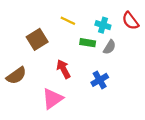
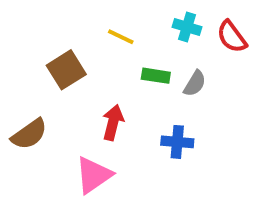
cyan cross: (103, 25) -> (187, 27), moved
red arrow: (63, 69) -> (113, 122), turned 42
blue cross: (100, 80) -> (177, 142), turned 35

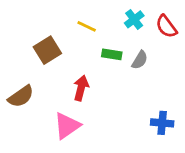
cyan cross: (187, 27) -> (134, 19), turned 36
blue cross: (177, 142) -> (162, 123), moved

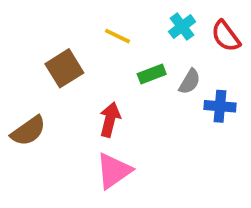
green rectangle: (112, 54) -> (152, 74), turned -30
blue cross: (162, 123) -> (220, 106), moved
pink triangle: (67, 126) -> (114, 171), moved

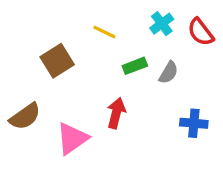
blue cross: (220, 106) -> (194, 123), moved
red arrow: (110, 120) -> (116, 113), moved
pink triangle: (114, 171) -> (72, 138), moved

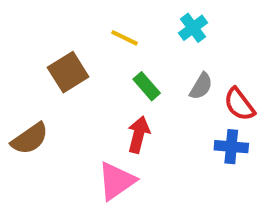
red semicircle: (201, 32) -> (239, 104), moved
green rectangle: (135, 66) -> (147, 86), moved, turned 70
pink triangle: (72, 138) -> (116, 181), moved

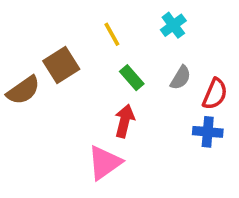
yellow line: (124, 38) -> (112, 34), turned 35
red semicircle: (239, 104) -> (215, 94), turned -120
brown semicircle: (30, 139) -> (23, 90), moved

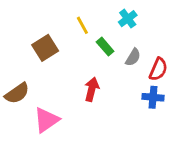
green rectangle: (132, 78) -> (105, 47), moved
brown semicircle: (23, 90) -> (17, 93), moved
pink triangle: (105, 163) -> (46, 120), moved

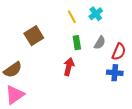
yellow line: (82, 25) -> (72, 17), moved
green rectangle: (105, 47) -> (77, 43), moved, turned 32
pink triangle: (46, 120) -> (15, 95), moved

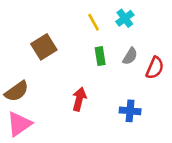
red arrow: (69, 67) -> (79, 99), moved
blue cross: (115, 73) -> (130, 111), moved

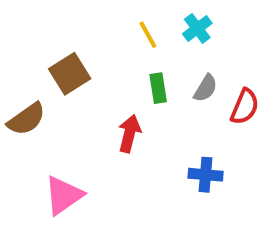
brown semicircle: (17, 91) -> (26, 119), moved
red arrow: (79, 99) -> (129, 133), moved
pink triangle: (19, 124) -> (63, 195), moved

